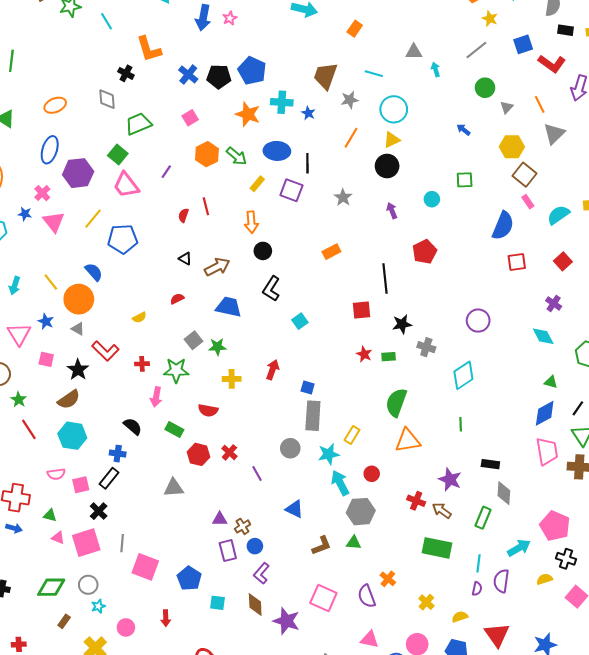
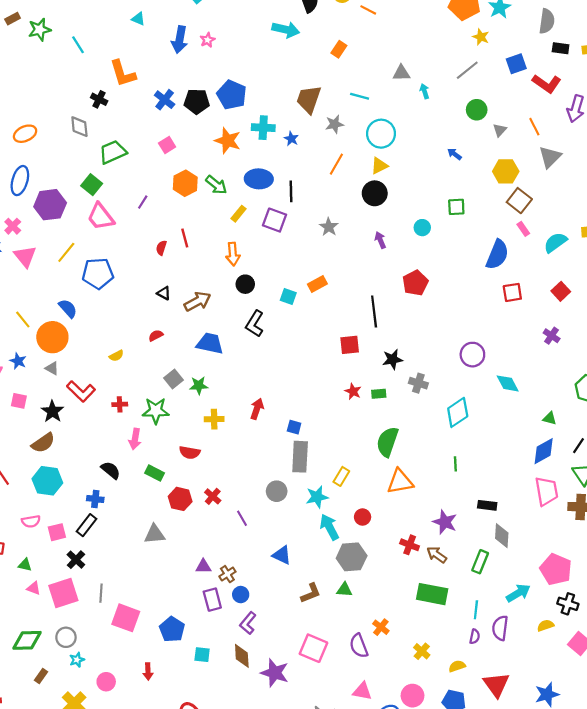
cyan square: (300, 321) -> (288, 297), moved, turned -35
cyan diamond: (543, 336) -> (508, 383), moved

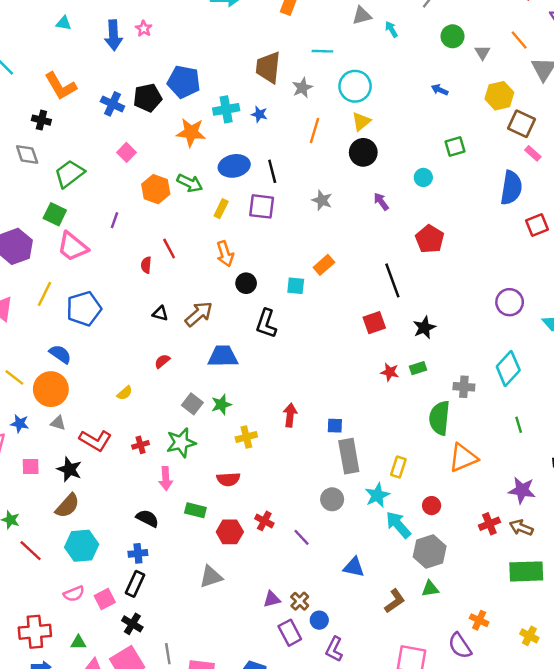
gray cross: (418, 383) -> (464, 387), moved
red cross: (410, 545) -> (489, 524), turned -30

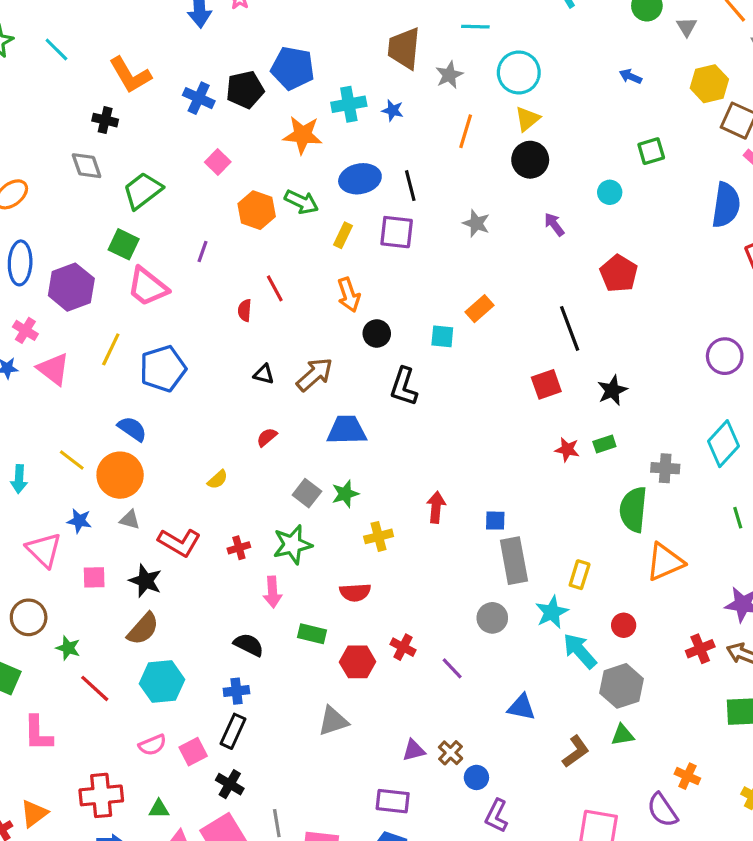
purple rectangle: (290, 633) -> (393, 801), moved, turned -55

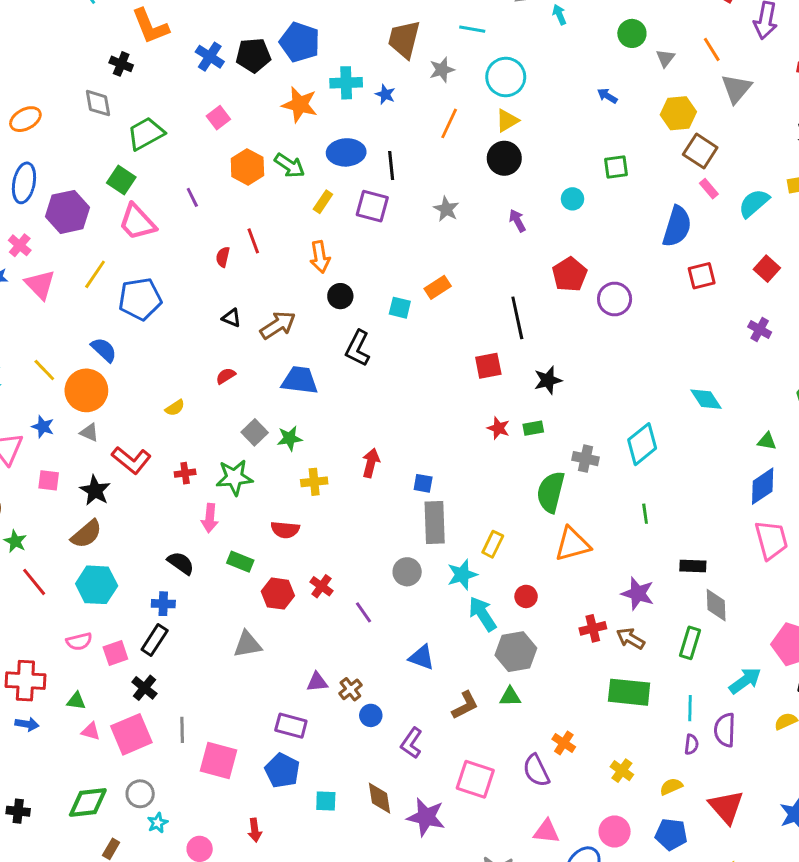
purple line: (203, 252) -> (192, 197), turned -54
purple circle: (725, 356) -> (615, 299), moved
purple L-shape: (496, 816) -> (411, 743), moved

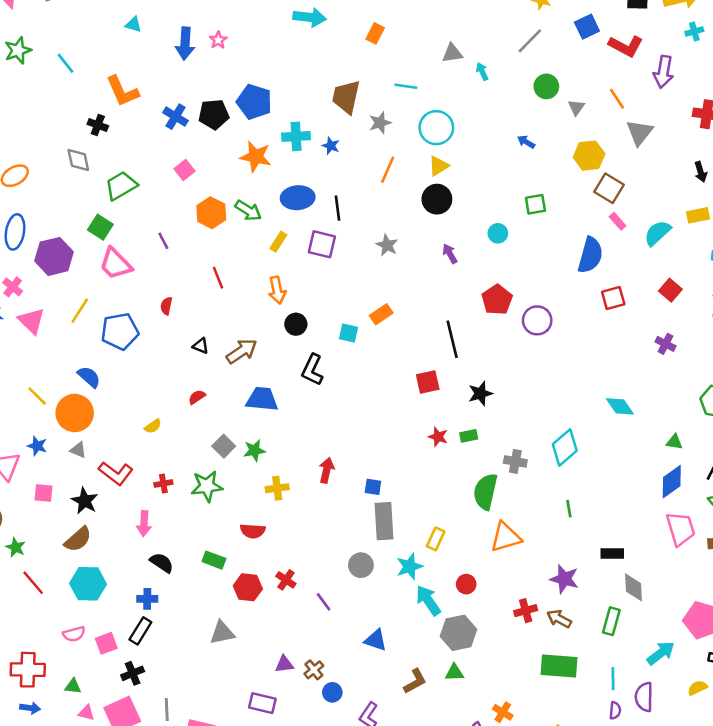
red semicircle: (223, 257) -> (166, 306), moved
pink arrow: (210, 518) -> (144, 524), moved
black cross: (144, 688) -> (133, 673), turned 30

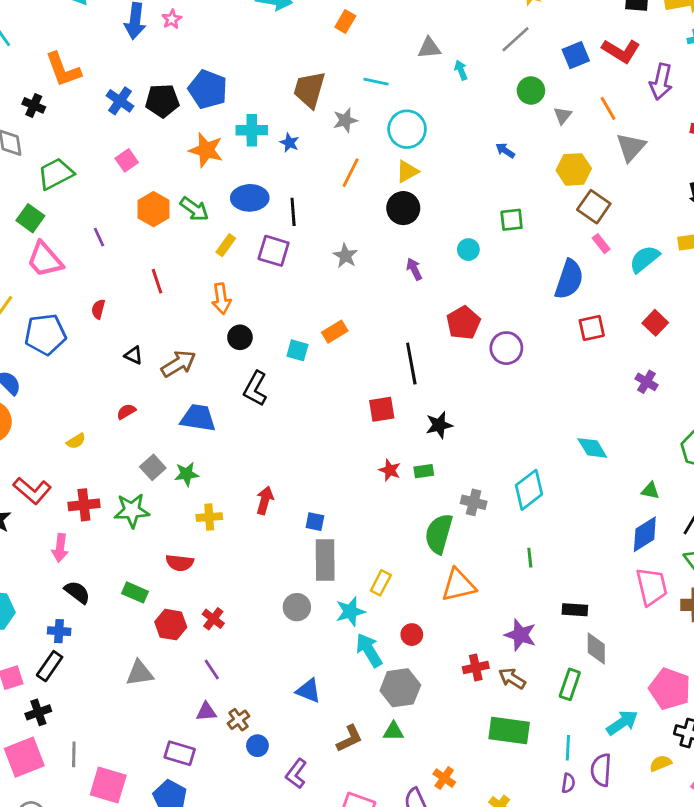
blue square: (587, 27) -> (576, 55), moved
red cross: (163, 483) -> (84, 505), size x1.5
purple line: (324, 602) -> (212, 670), moved

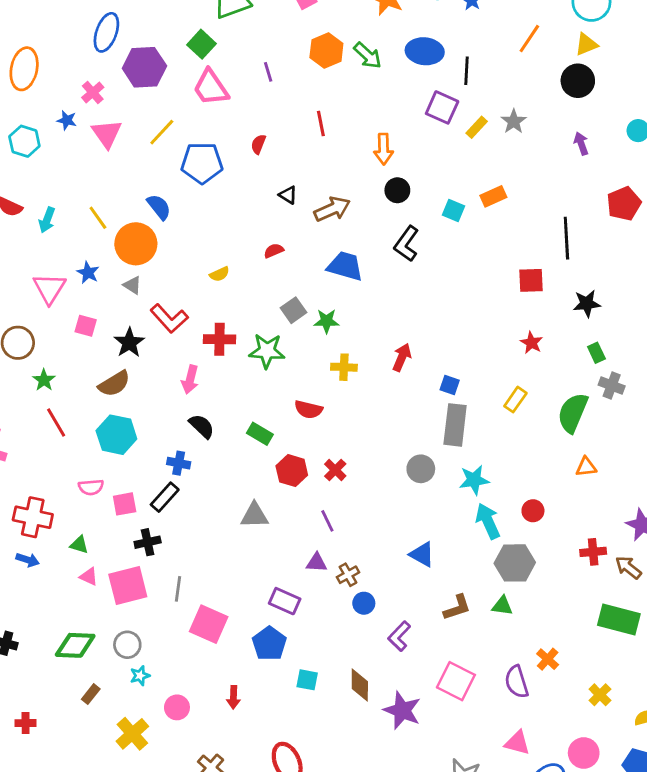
yellow rectangle: (226, 245) -> (477, 127), moved
green rectangle: (424, 471) -> (596, 353), moved, turned 66
yellow rectangle: (381, 583) -> (515, 400), moved
orange triangle: (458, 585) -> (586, 467), size x0.6

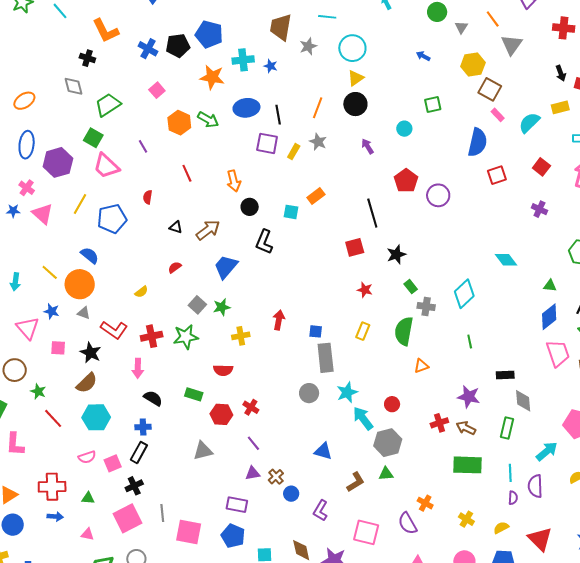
orange line: (529, 39) -> (318, 108), moved
blue trapezoid: (345, 266) -> (226, 267), turned -52
pink triangle: (89, 577) -> (88, 534), moved

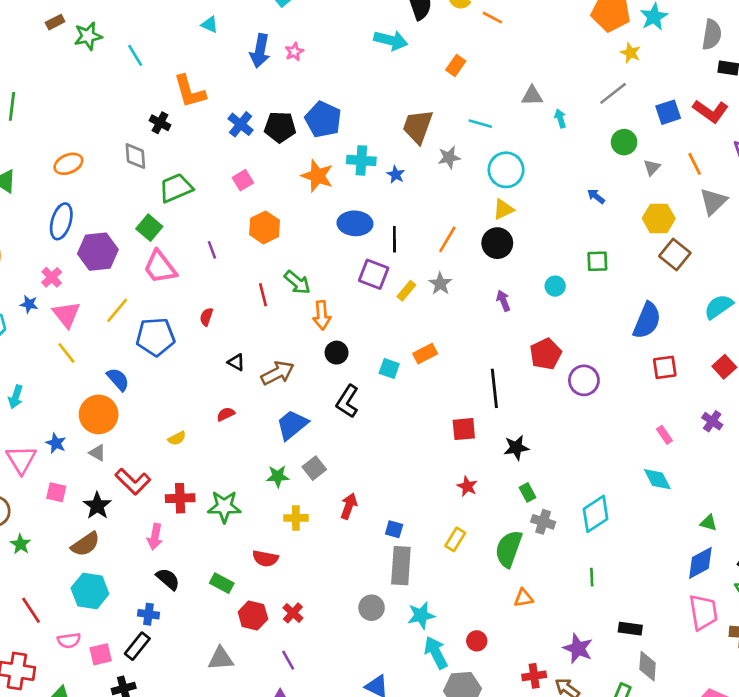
pink rectangle: (498, 115) -> (664, 435), moved
green arrow: (208, 120) -> (297, 282), moved
yellow line: (50, 272) -> (66, 353), moved
gray square: (197, 305) -> (314, 468), moved
red line: (53, 418) -> (31, 610), moved

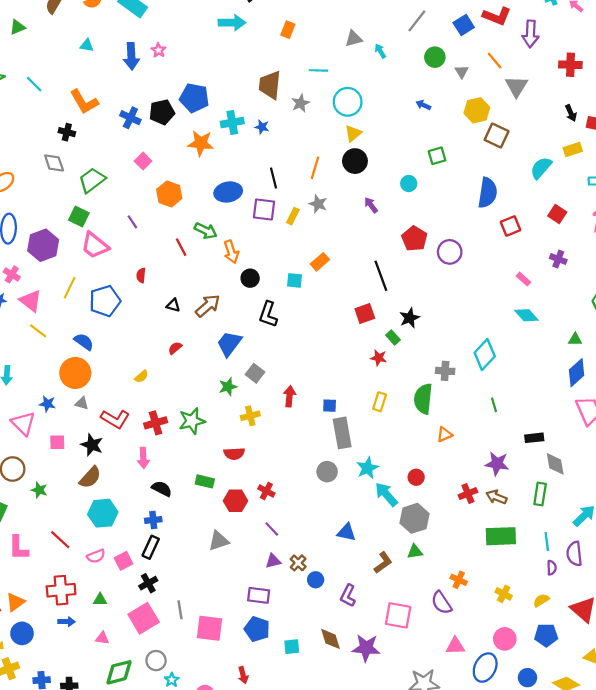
blue ellipse: (355, 223) -> (228, 192), moved
green rectangle: (528, 492) -> (393, 337), moved

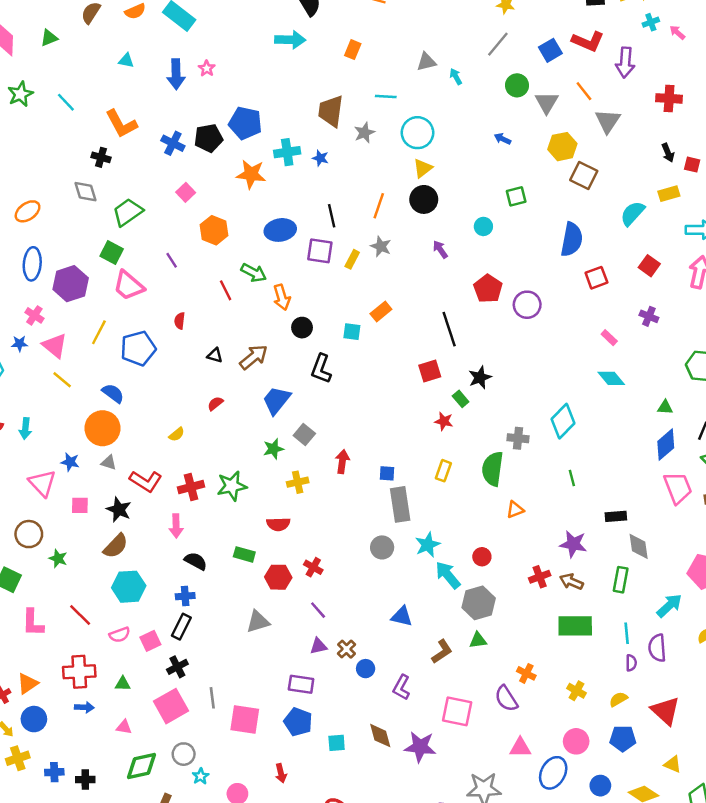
gray triangle: (462, 72) -> (547, 103), size x1.5

